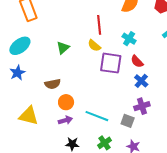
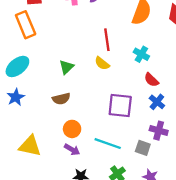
purple square: (111, 63) -> (120, 105), moved
brown semicircle: (53, 84) -> (61, 99), moved
purple cross: (142, 106) -> (159, 131), turned 35
purple arrow: (65, 120) -> (72, 149), turned 48

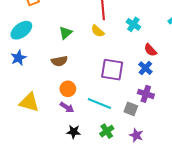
red semicircle: (151, 80) -> (150, 50), moved

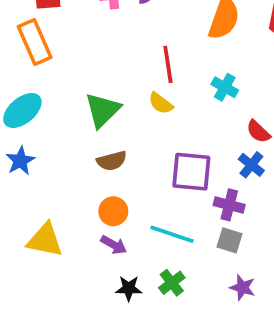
green triangle: (65, 33) -> (103, 110), size x1.5
brown semicircle: (59, 61) -> (112, 161), moved
purple cross: (146, 94) -> (229, 205), moved
green cross: (107, 131) -> (172, 283), moved

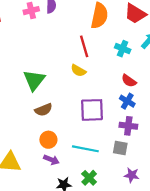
red line: (168, 64) -> (84, 46), moved
cyan cross: (225, 87) -> (123, 49), moved
yellow semicircle: (161, 103) -> (78, 71), moved
purple cross: (229, 205) -> (128, 126), moved

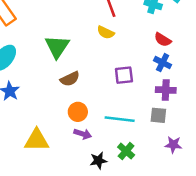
purple square: (92, 110) -> (124, 75), size x0.7

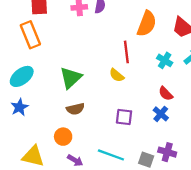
purple cross: (166, 90) -> (167, 152), moved
orange circle: (78, 112) -> (63, 137), moved

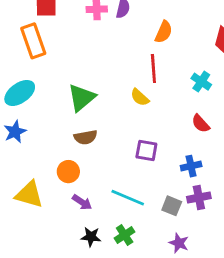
orange semicircle: (147, 24) -> (164, 32), moved, size x0.7
blue cross: (161, 114) -> (191, 166), moved, turned 35
purple cross: (167, 152) -> (199, 198), turned -30

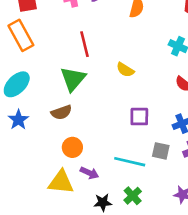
red line: (153, 68) -> (84, 44), moved
brown semicircle: (86, 137) -> (61, 112), moved
yellow triangle: (29, 194) -> (61, 182), moved
gray square: (172, 206) -> (161, 151), moved

